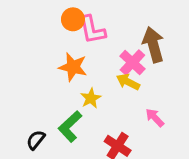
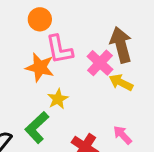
pink L-shape: (92, 30) -> (59, 49), moved
yellow arrow: (128, 82) -> (121, 82), moved
pink arrow: (155, 118) -> (122, 135), moved

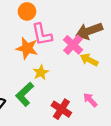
brown arrow: (121, 45) -> (89, 31), turned -95

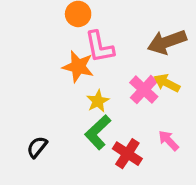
pink cross: (73, 45) -> (144, 90), moved
green L-shape: (25, 94) -> (98, 132), moved

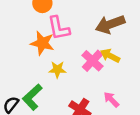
yellow star: (98, 101) -> (57, 69), turned 30
green L-shape: (98, 132) -> (32, 97), moved

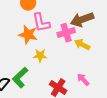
pink cross: (93, 61) -> (66, 33), moved, turned 30

